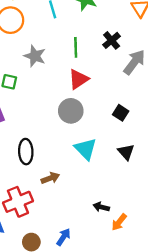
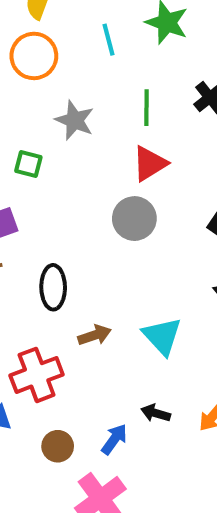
cyan triangle: (86, 149) -> (162, 336), moved
black arrow: (101, 207) -> (156, 413), moved

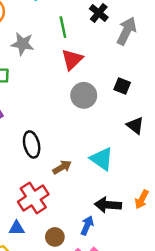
gray circle: (134, 219) -> (84, 95), moved
black arrow: (156, 413) -> (108, 205), size x1.5

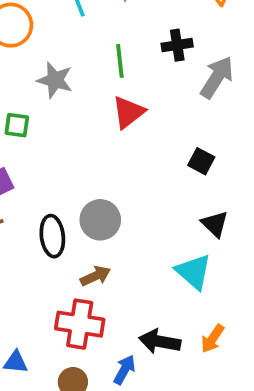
black cross: (99, 13) -> (177, 45), turned 36
gray circle: (84, 95) -> (100, 220), moved
cyan triangle: (102, 159) -> (193, 272), moved
red cross: (33, 198) -> (80, 324), moved, turned 36

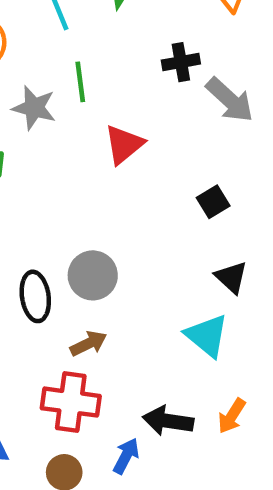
green line: (120, 61) -> (80, 82), moved
gray arrow: (217, 77) -> (230, 100), turned 102
black square: (201, 161) -> (213, 202), turned 32

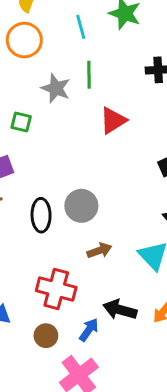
brown arrow: (88, 343) -> (99, 251), moved

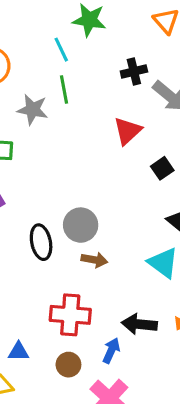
cyan line: (81, 27) -> (61, 50), moved
red triangle: (113, 120) -> (128, 131), moved
brown arrow: (99, 251) -> (94, 260), moved, turned 40

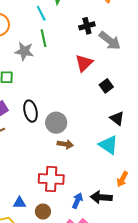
black ellipse: (41, 242) -> (30, 111), moved
black arrow: (139, 324) -> (101, 197), moved
brown circle: (68, 365) -> (43, 212), moved

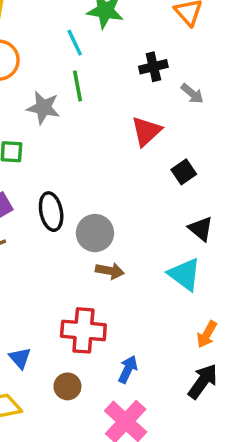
gray arrow: (110, 41) -> (192, 94), size x0.6
black arrow: (101, 197) -> (203, 381), moved, turned 120
blue triangle: (19, 203) -> (20, 358), moved, turned 48

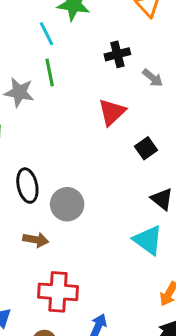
brown arrow: (110, 271) -> (36, 240), moved

